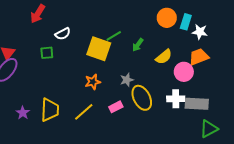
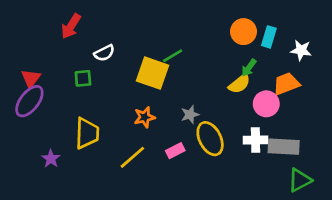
white star: (200, 32) -> (301, 50), moved
green arrow: (138, 45) -> (249, 68), moved
yellow trapezoid: (50, 110) -> (87, 133), moved

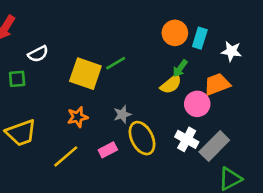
green line: (173, 56) -> (116, 63), moved
yellow trapezoid: (87, 133) -> (21, 133), turned 68
white cross: (256, 140) -> (187, 139), turned 30
gray rectangle: (284, 147) -> (214, 146), turned -48

